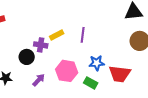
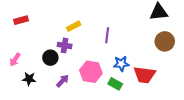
yellow rectangle: (57, 35) -> (74, 26), moved

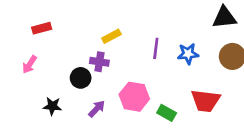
pink arrow: (15, 60) -> (30, 64), moved
blue star: (121, 64) -> (188, 54), moved

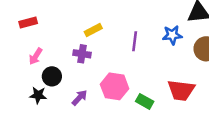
blue star: (188, 54) -> (172, 35), moved
pink arrow: (30, 64) -> (36, 56), moved
black circle: (81, 78) -> (52, 76), moved

